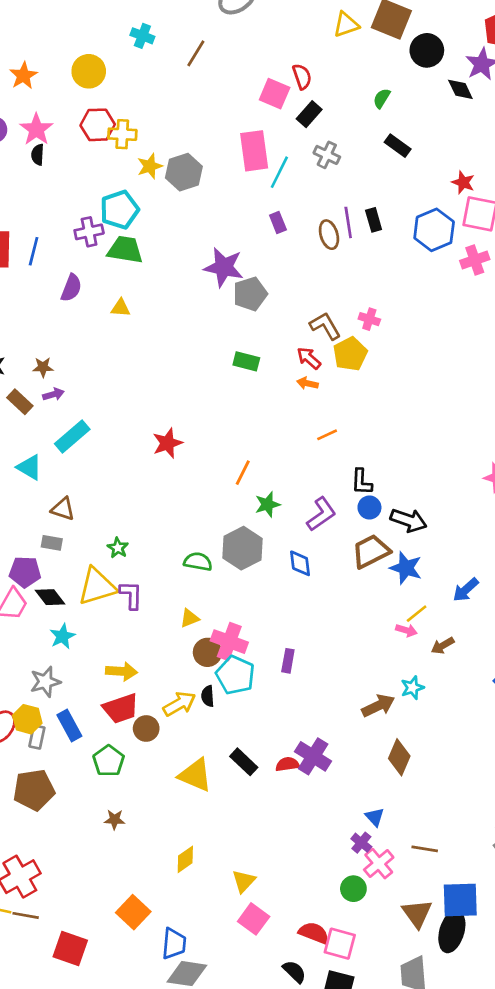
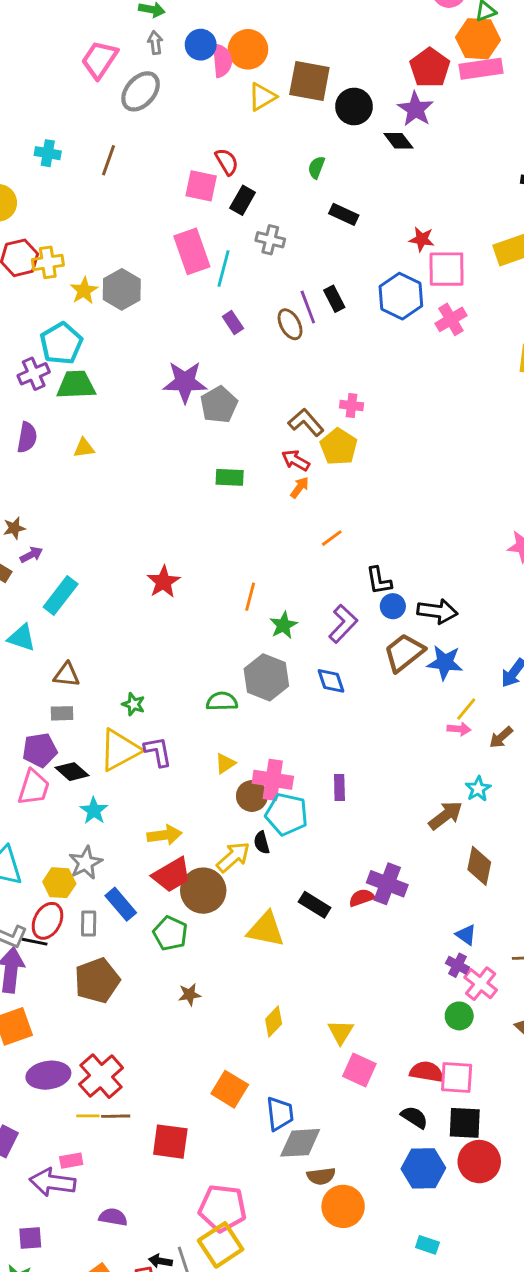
orange arrow: (307, 383) -> (300, 487), turned 126
yellow hexagon: (27, 719) -> (59, 883), moved
brown circle: (146, 728) -> (203, 891), size x1.6

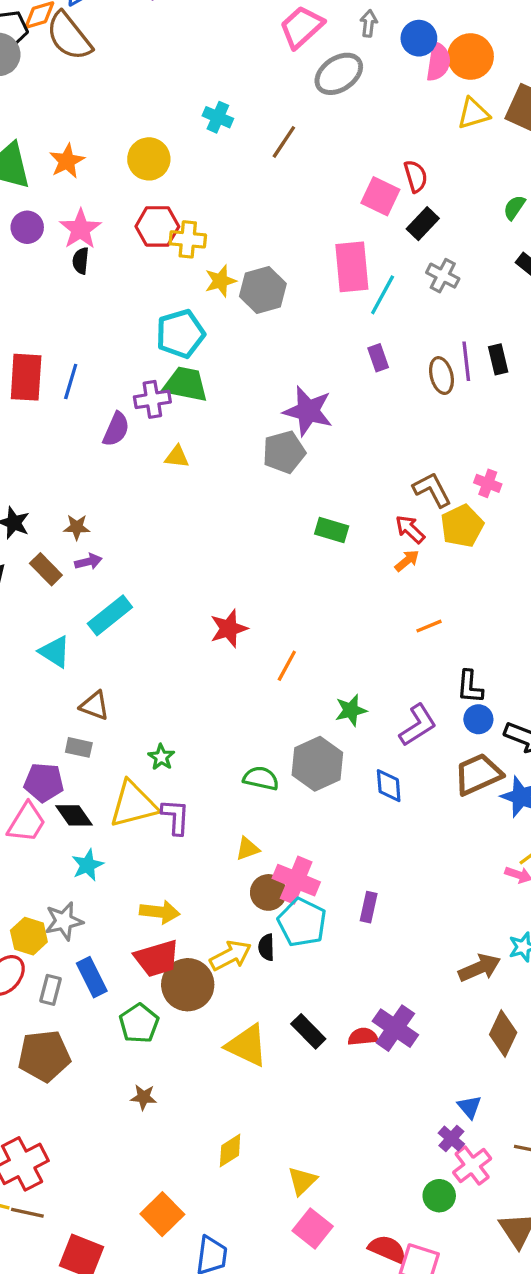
purple cross: (34, 374) -> (152, 399), moved
gray pentagon: (219, 405) -> (284, 452), moved
orange line: (250, 597) -> (287, 666), moved

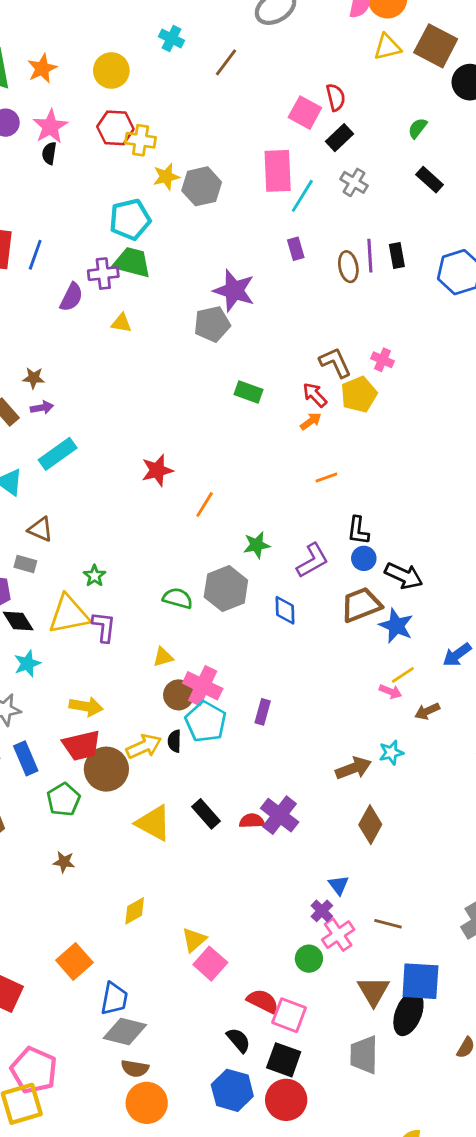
pink square: (313, 1229) -> (210, 964), moved

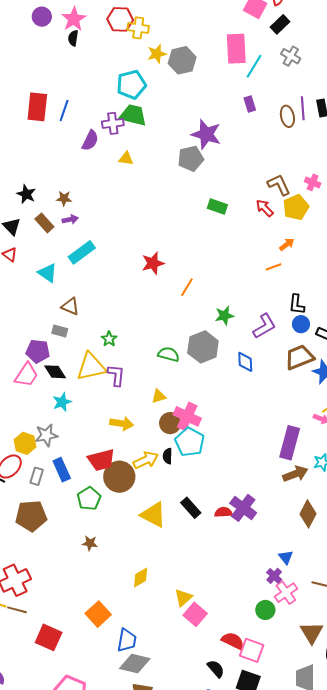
orange arrow: (311, 421) -> (287, 244), moved
yellow arrow: (86, 706) -> (122, 423), moved
purple rectangle: (263, 712) -> (290, 443), moved, size x1.8

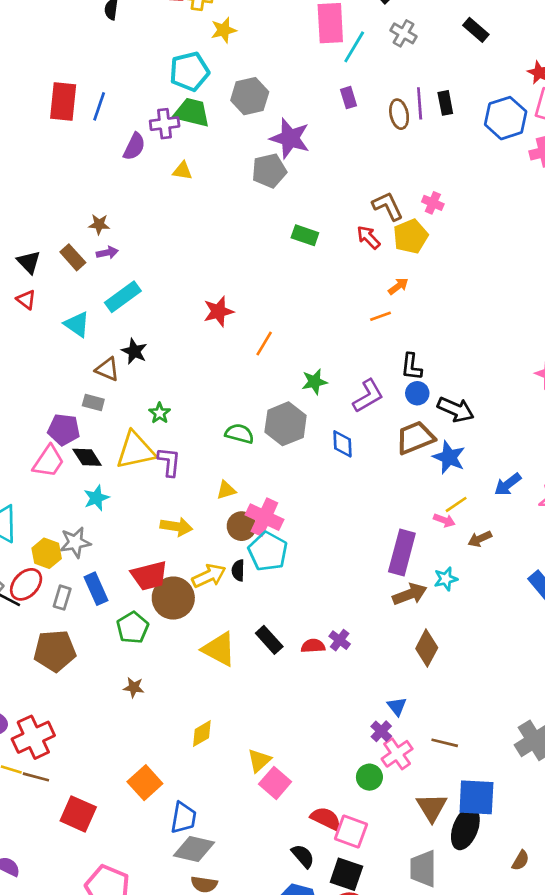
gray hexagon: (182, 60) -> (250, 96), moved
black star: (26, 194) -> (134, 351), moved
purple cross: (243, 508) -> (340, 640), size x0.6

